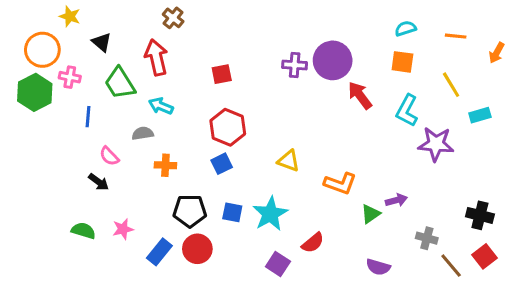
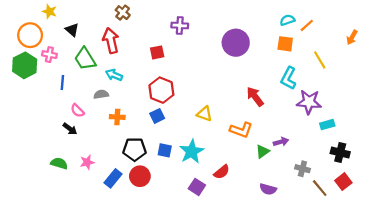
orange line: (456, 36) -> (307, 25), moved, turned -48
purple cross: (295, 65) -> (180, 25), moved
red arrow: (360, 95) -> (255, 97), moved
cyan rectangle: (480, 115) -> (327, 125), moved

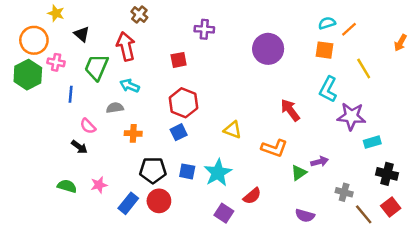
green trapezoid: (85, 59) -> (96, 67), turned 55

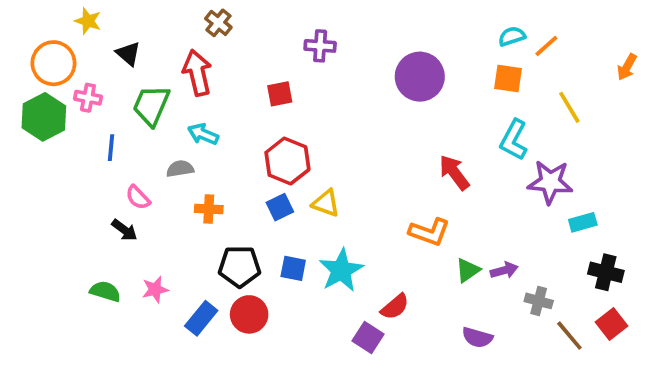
yellow triangle: (233, 130) -> (326, 203), moved
purple arrow: (320, 162) -> (504, 270), moved
purple square: (224, 213) -> (368, 337), moved

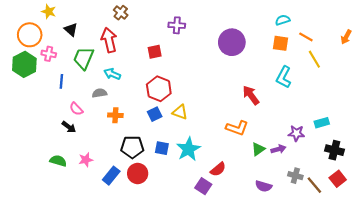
orange line: (546, 46) -> (306, 37), moved, turned 72
purple star: (550, 182) -> (296, 133), moved, size x0.7
gray cross: (539, 301) -> (295, 176), moved

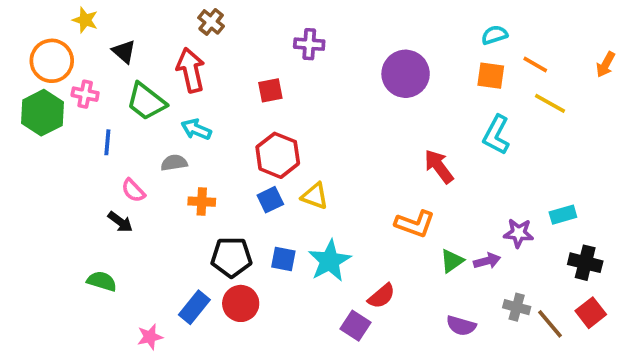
green trapezoid: (84, 58) -> (146, 102), turned -75
yellow line: (314, 59) -> (550, 103), turned -30
pink star: (86, 160) -> (150, 337), moved

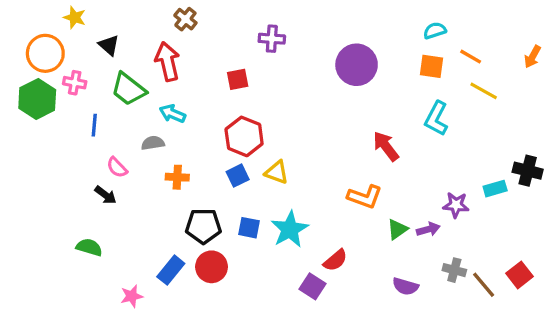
black cross: (585, 263) -> (528, 171), moved

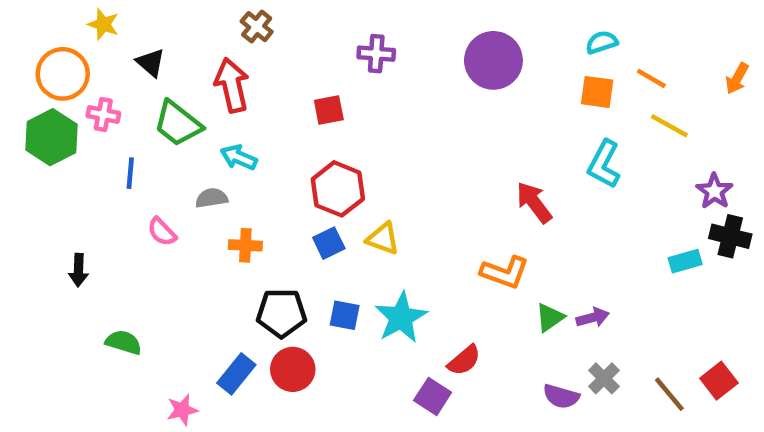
purple circle: (357, 65) -> (493, 60), moved
black arrow: (106, 195) -> (78, 270), moved, turned 55
purple star: (456, 205) -> (714, 191), moved, turned 30
gray cross: (454, 270) -> (604, 378), moved, turned 30

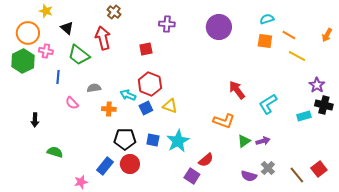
cyan arrow: (239, 157) -> (128, 95), moved
cyan L-shape: (604, 164) -> (268, 104), moved, turned 30

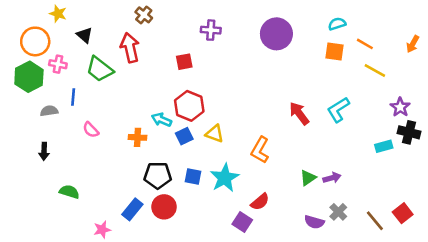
gray semicircle: (94, 88) -> (49, 111), moved
cyan L-shape: (268, 104) -> (338, 110), moved
orange L-shape: (224, 121) -> (260, 150), moved, turned 100

